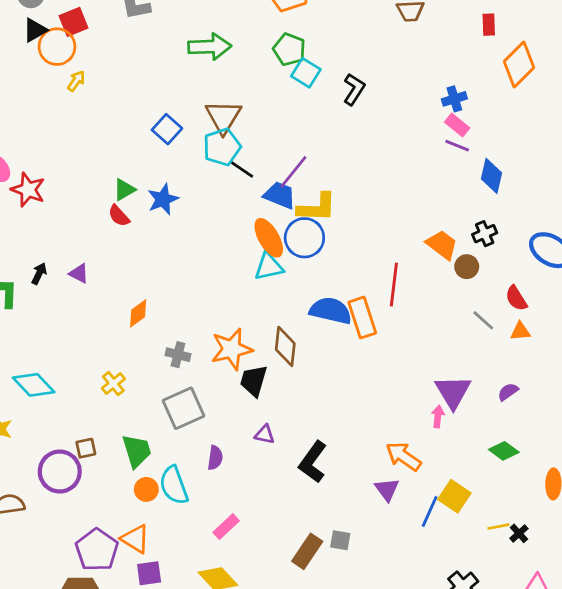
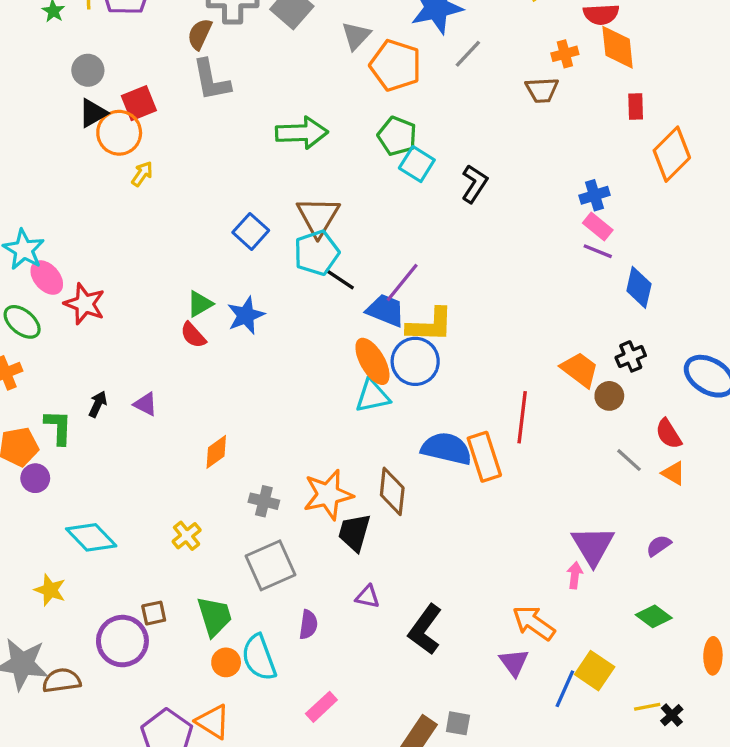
orange triangle: (520, 331) -> (673, 473), turned 35

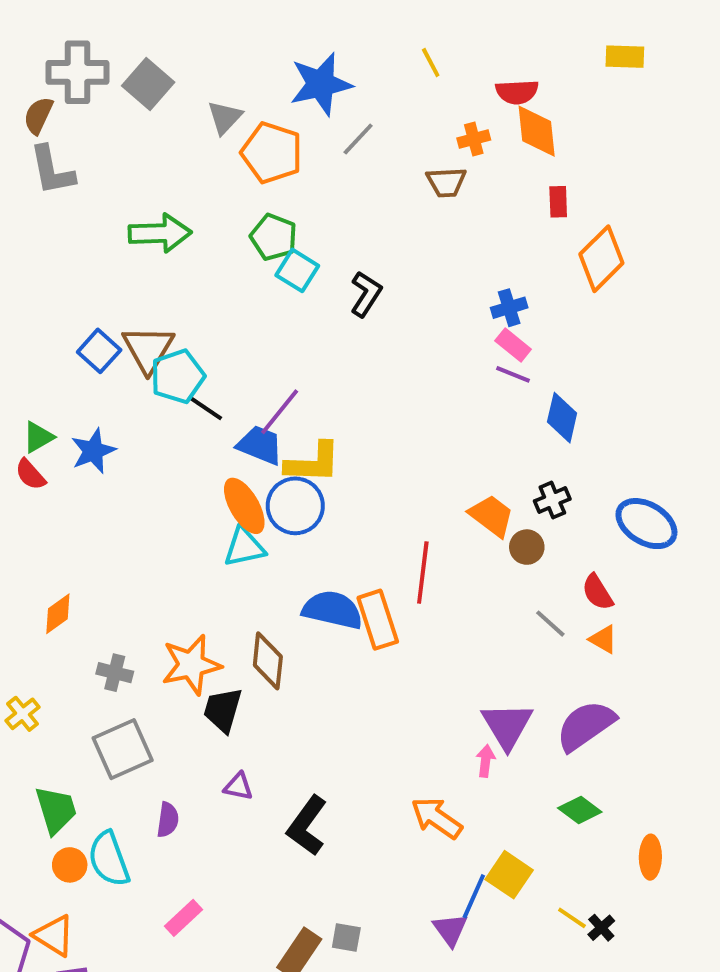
brown triangle: (318, 217) -> (148, 349), moved
purple semicircle: (659, 546) -> (586, 726), size x2.0
purple triangle: (514, 662) -> (450, 930), moved
yellow line: (647, 707) -> (572, 918), turned 45

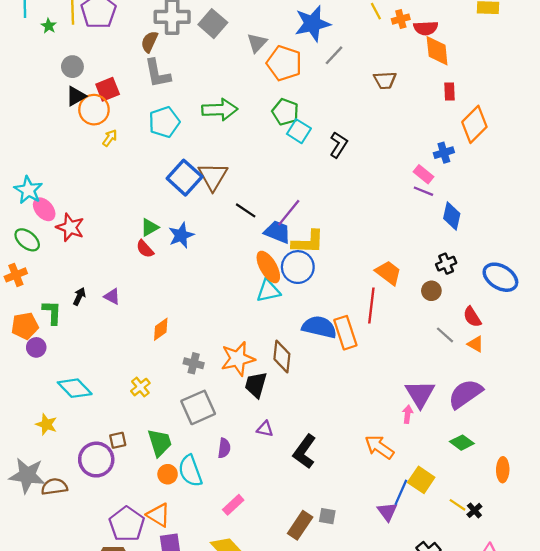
orange cross: (474, 139) -> (401, 19), moved
blue cross: (509, 308) -> (444, 153), moved
blue square: (99, 351) -> (185, 178), size x1.4
cyan pentagon: (178, 376) -> (164, 122), moved
orange trapezoid: (491, 516) -> (388, 273), moved

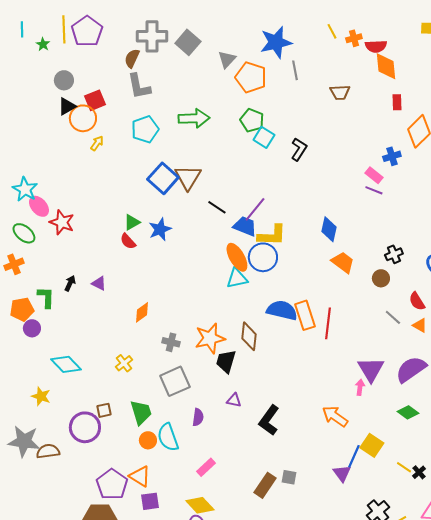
gray line: (334, 55) -> (295, 70), turned -54
blue diamond: (452, 216) -> (329, 229), moved
red line: (371, 306) -> (328, 323), moved

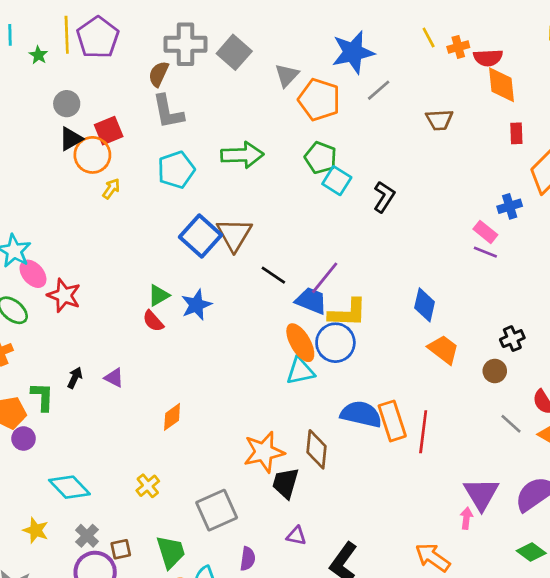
gray line: (295, 70) -> (379, 90), turned 60
gray cross: (171, 342) -> (87, 536), moved, turned 30

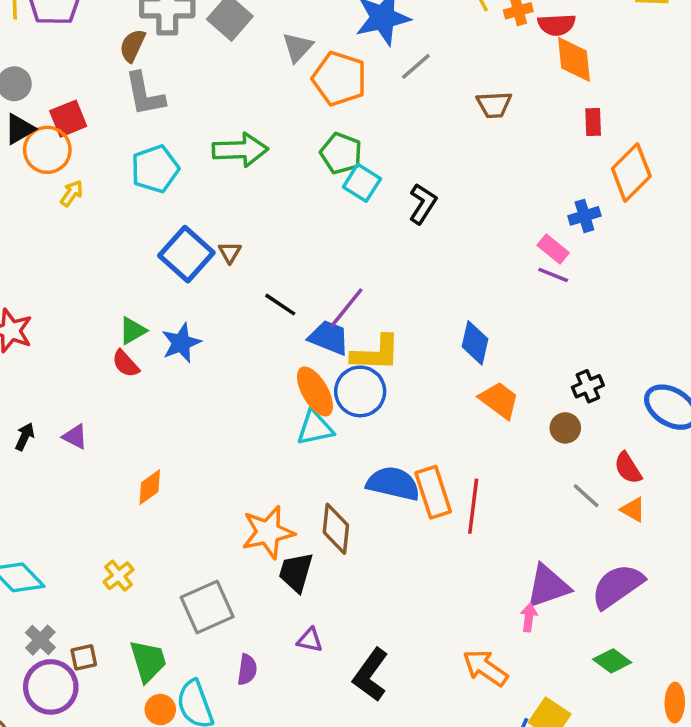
brown triangle: (234, 235) -> (230, 252), size x0.5
purple triangle: (481, 494) -> (548, 586), turned 42

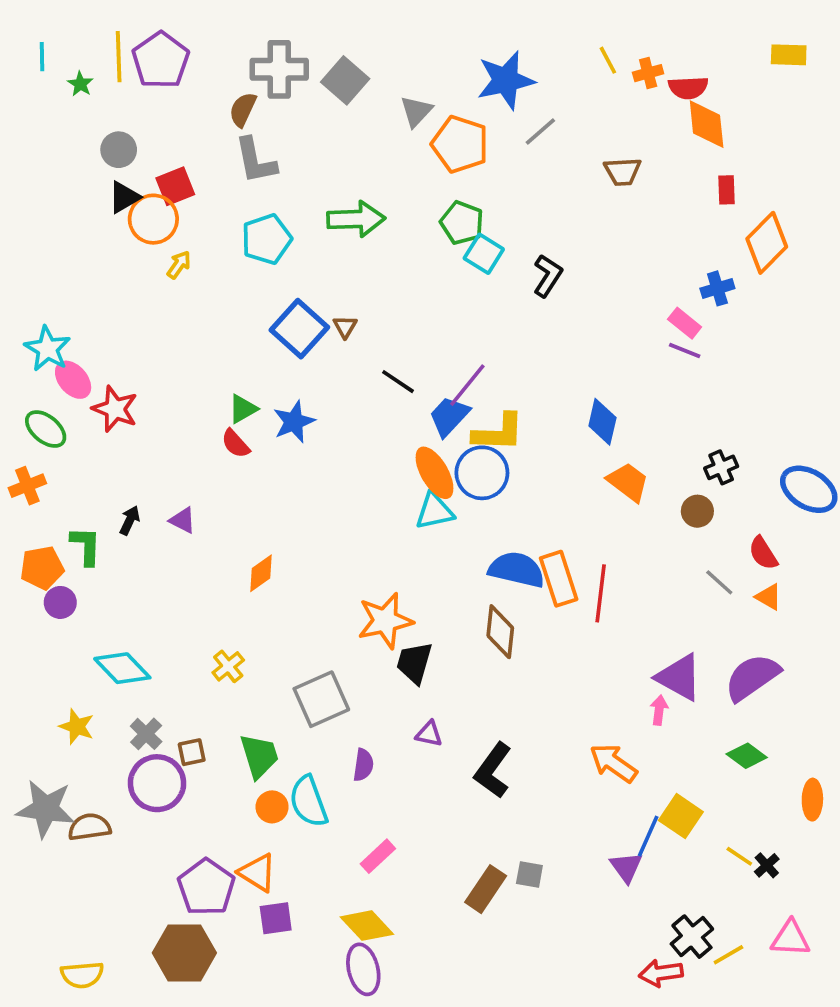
blue trapezoid: (329, 338) -> (449, 416), turned -69
brown diamond: (336, 529) -> (500, 632), moved
purple triangle: (548, 586) -> (679, 677), turned 48

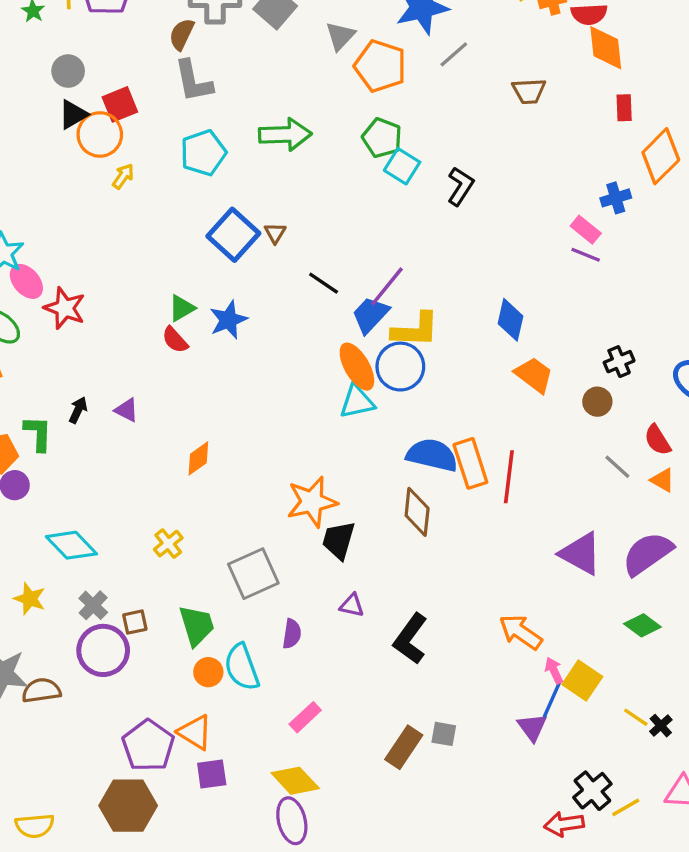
pink arrow: (659, 710) -> (554, 670), moved, turned -32

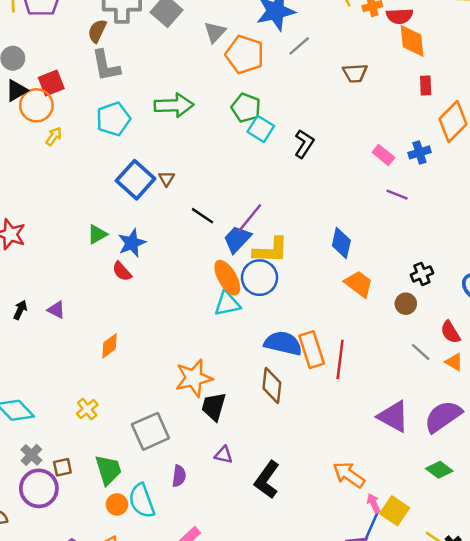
pink rectangle: (586, 230) -> (383, 155), moved
red semicircle: (175, 340) -> (122, 271), moved

